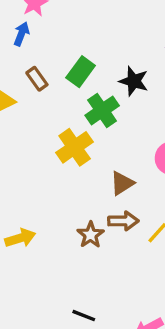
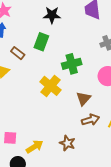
black star: (134, 81) -> (52, 15), moved
green cross: (102, 110) -> (72, 64), moved, turned 36
brown star: (91, 235) -> (67, 143), moved

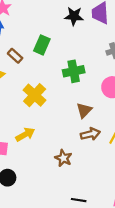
black star: (52, 15) -> (74, 16), moved
yellow cross: (50, 86) -> (35, 95), moved
yellow arrow: (35, 147) -> (25, 134), moved

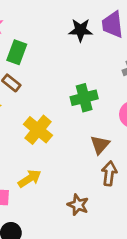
green rectangle: (42, 45) -> (17, 52), moved
brown arrow: (90, 134) -> (109, 173), turned -66

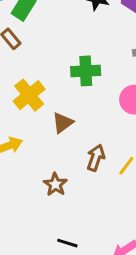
brown triangle: (100, 145) -> (63, 123), moved

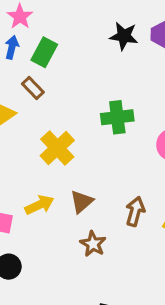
brown triangle: (63, 123) -> (82, 202), moved

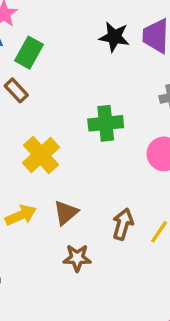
brown star: (93, 244) -> (77, 258), turned -30

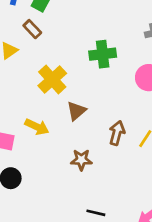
brown triangle: (66, 213) -> (76, 111), moved
yellow arrow: (21, 215) -> (37, 127), turned 50

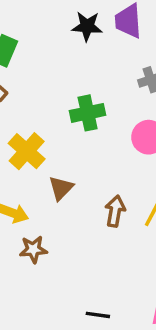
brown star: (81, 160) -> (33, 249), moved

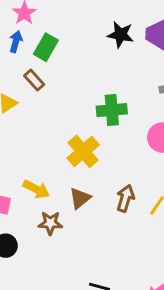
yellow cross: (27, 151) -> (83, 151), moved
brown triangle: (61, 188) -> (80, 198), moved

